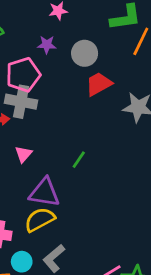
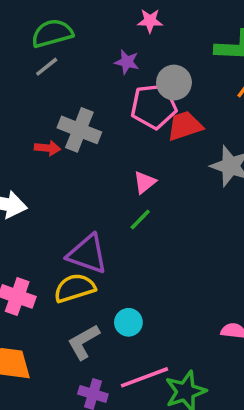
pink pentagon: (23, 75) -> (154, 106), moved
pink triangle: (23, 154) -> (145, 182), moved
cyan circle: (22, 262) -> (128, 322), moved

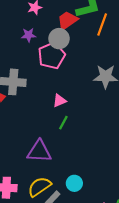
red trapezoid: (185, 126) -> (67, 20), moved
pink triangle: (145, 182) -> (59, 101), turned 32
yellow semicircle: (75, 288) -> (39, 187), moved

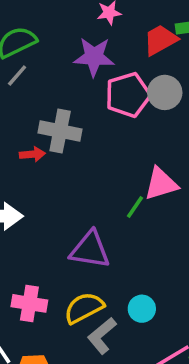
purple star: (29, 35) -> (94, 57), size x1.6
gray circle: (59, 39) -> (165, 92), moved
pink triangle: (59, 101) -> (161, 184), moved, size x1.5

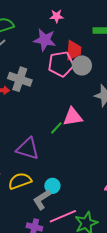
red trapezoid: (160, 40) -> (74, 50), moved, turned 115
gray L-shape: (102, 336) -> (42, 200), moved

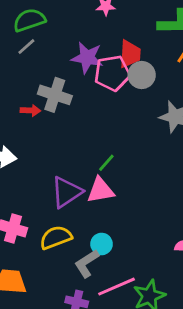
purple star: (45, 40) -> (87, 58), moved
pink triangle: (73, 117) -> (101, 190), moved
purple triangle: (28, 149) -> (66, 192), turned -50

